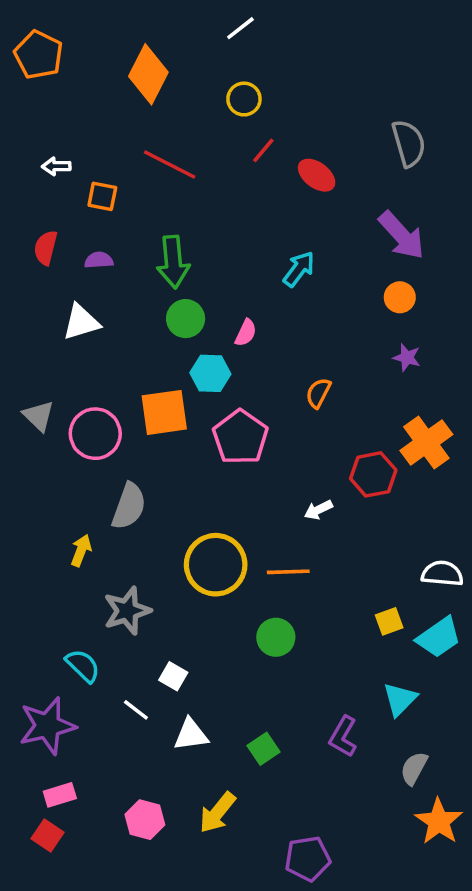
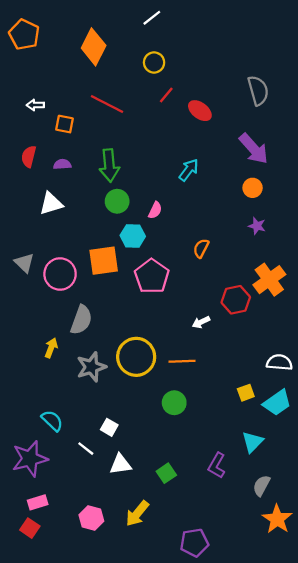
gray star: (127, 611) -> (91, 367), moved

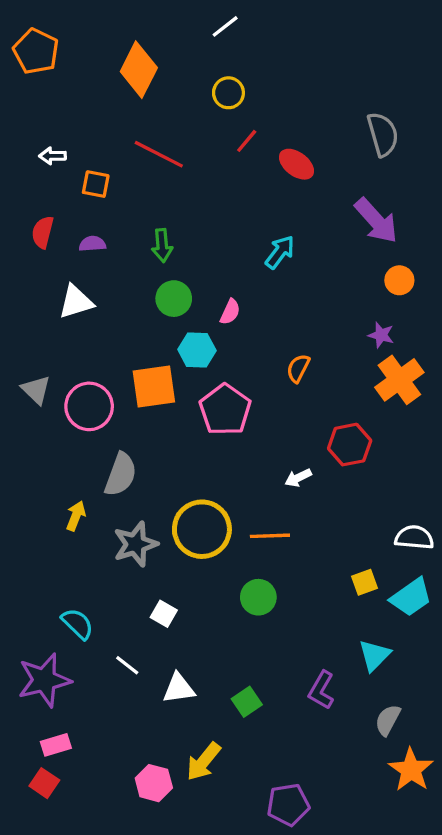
green arrow: (109, 165) -> (162, 245), size x0.7
orange circle: (253, 188) -> (399, 280), moved
orange cross: (269, 280) -> (399, 380), moved
white square: (109, 427) -> (164, 614), moved
pink hexagon: (91, 518) -> (154, 783), moved

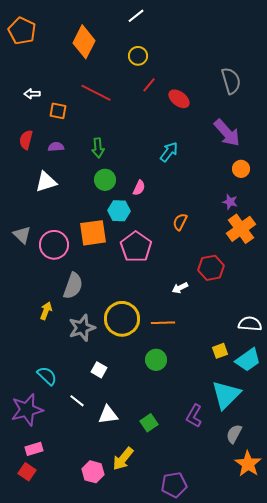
cyan triangle: (374, 655) -> (226, 395), size x1.5

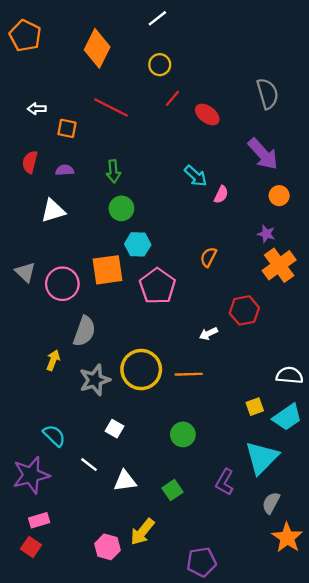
cyan arrow: (169, 152) -> (196, 176), turned 95
pink semicircle: (139, 188) -> (221, 194), moved
green circle: (156, 360) -> (183, 434), moved

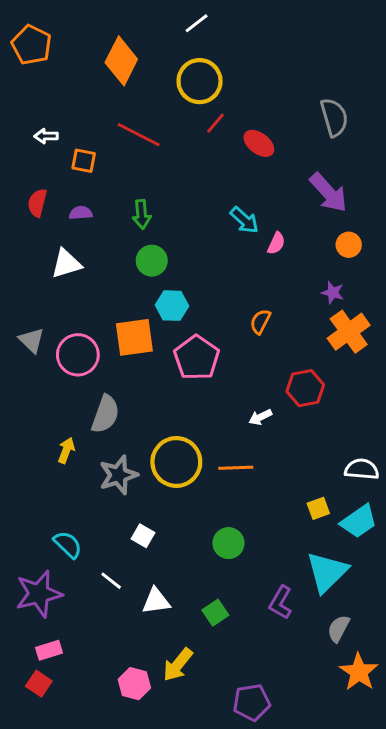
yellow circle: (160, 65) -> (200, 81), size x1.6

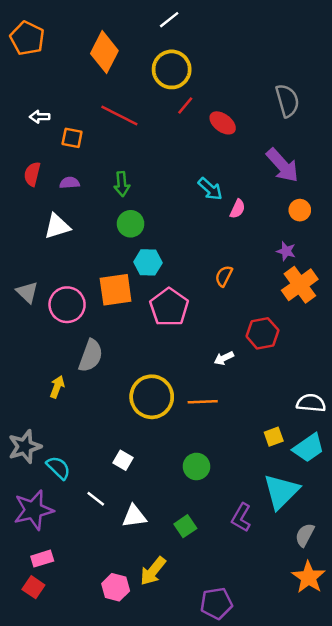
gray star: (118, 475) -> (25, 447), moved
gray semicircle: (339, 629) -> (305, 535), moved

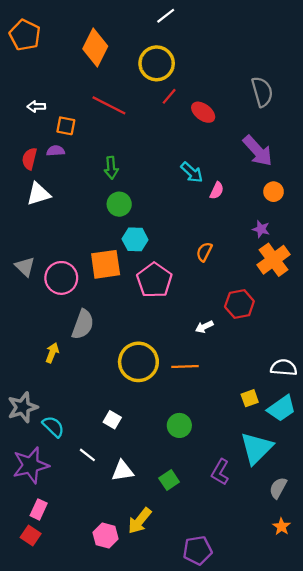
white line: (169, 20) -> (166, 16), moved
purple semicircle: (70, 183) -> (56, 151), moved
white triangle: (57, 226) -> (39, 194), moved
pink rectangle: (42, 559) -> (39, 509), turned -48
orange star: (309, 577) -> (281, 526), size x0.6

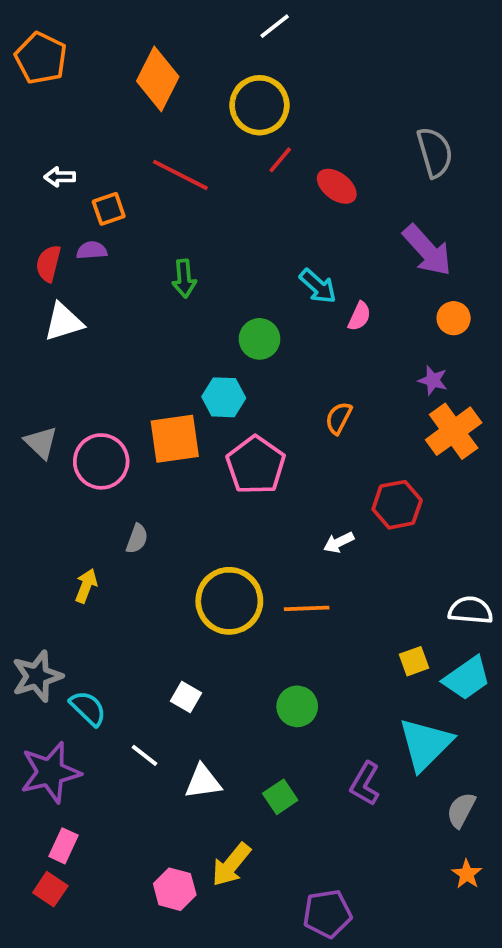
orange square: (66, 126) -> (109, 209), turned -30
green circle: (119, 204) -> (259, 339), moved
gray semicircle: (83, 324) -> (137, 539), size x0.6

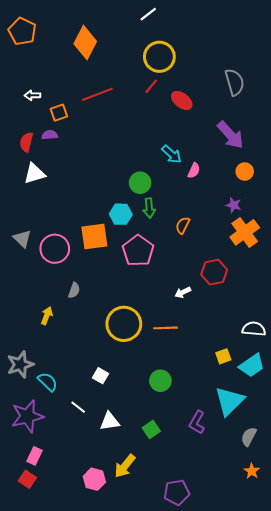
yellow circle: (259, 105) -> (159, 57), moved
red line: (180, 175) -> (97, 94), turned -48
green arrow: (184, 279) -> (149, 208), moved

